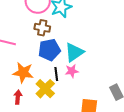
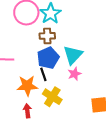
brown cross: (42, 28) -> (47, 36), moved
black line: (56, 74) -> (43, 74), moved

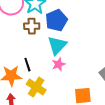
blue pentagon: (48, 58) -> (56, 20), moved

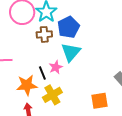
pink star: (59, 64) -> (56, 67), moved
yellow cross: (36, 87) -> (52, 95), turned 30

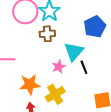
blue pentagon: (69, 27) -> (95, 27), moved
black line: (42, 73) -> (84, 67), moved

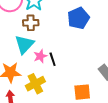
cyan triangle: (74, 52) -> (24, 44), moved
black line: (84, 67) -> (53, 59), moved

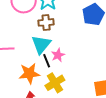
black line: (53, 59) -> (47, 61), moved

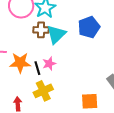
cyan triangle: (41, 44) -> (56, 34), moved
orange star: (29, 73) -> (20, 63), moved

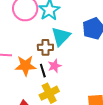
brown cross: (41, 30) -> (45, 47), moved

